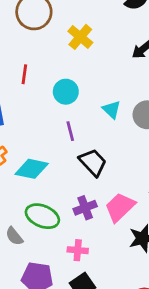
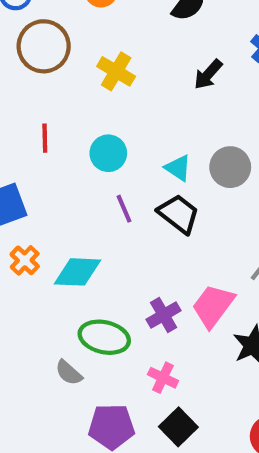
black trapezoid: (93, 162) -> (179, 214), moved
pink cross: (78, 250) -> (163, 378), turned 30

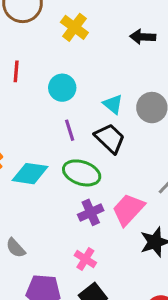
black arrow: (208, 74) -> (143, 37), turned 45
green ellipse: (104, 337) -> (82, 173), moved

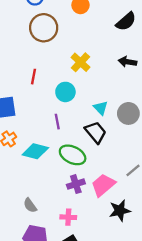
yellow cross: (74, 27) -> (80, 62), moved
purple line: (70, 130) -> (57, 122), moved
gray semicircle: (16, 248) -> (30, 205), moved
pink cross: (85, 259) -> (68, 217), turned -35

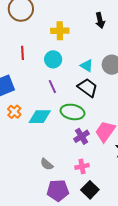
yellow cross: (80, 62) -> (60, 31), turned -30
black arrow: (128, 62) -> (100, 20), turned -98

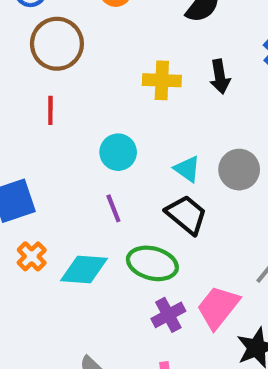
yellow cross: (60, 31) -> (162, 80), moved
red line: (22, 53) -> (50, 110), moved

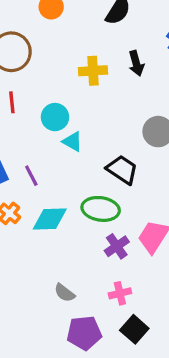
cyan circle: (118, 152) -> (55, 117), moved
cyan triangle: (187, 169) -> (73, 142), moved
purple line: (113, 208) -> (31, 176), moved

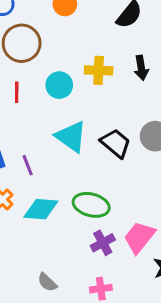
cyan circle: (55, 117) -> (59, 85), moved
cyan triangle: (73, 142) -> (71, 137), size x1.6
black trapezoid: (122, 170) -> (116, 143), moved

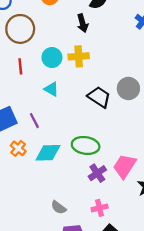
black arrow: (141, 68) -> (83, 23), moved
yellow cross: (99, 70) -> (79, 56), moved
cyan triangle: (71, 137) -> (51, 89), moved, size x0.6

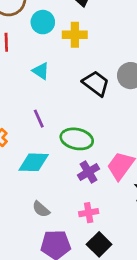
cyan circle: (52, 58) -> (43, 22), moved
purple line: (34, 121) -> (39, 119), moved
cyan diamond: (48, 153) -> (34, 162), moved

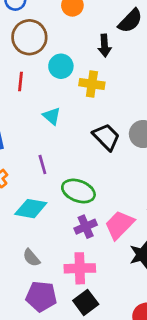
pink cross: (89, 213) -> (80, 268), size x1.5

